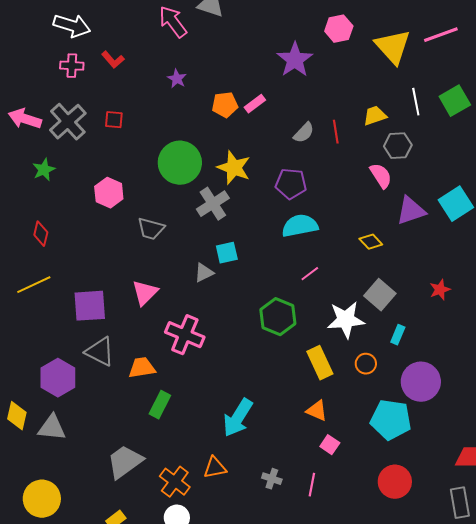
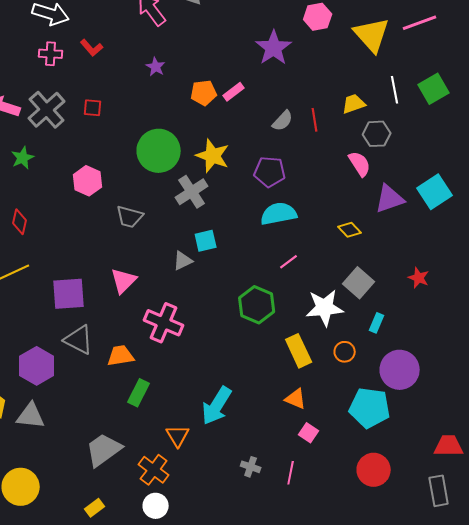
red star: (440, 290) -> (419, 278), turned -30
orange triangle: (215, 468) -> (178, 436), moved, turned -50

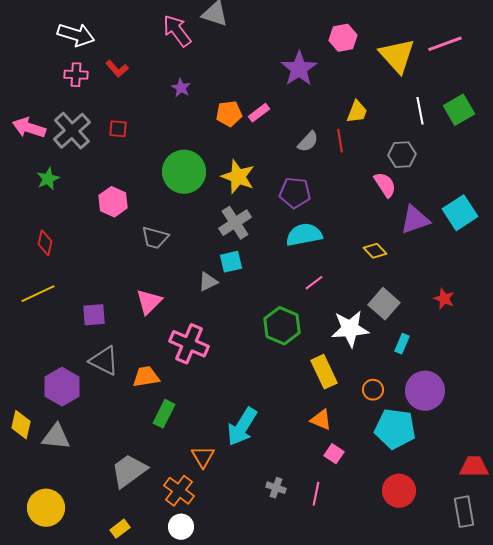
yellow trapezoid: (354, 104) -> (357, 112), moved, turned 130
gray cross: (192, 192) -> (235, 223), moved
purple square: (69, 294) -> (94, 315), size x0.7
orange circle: (345, 352) -> (373, 390), moved

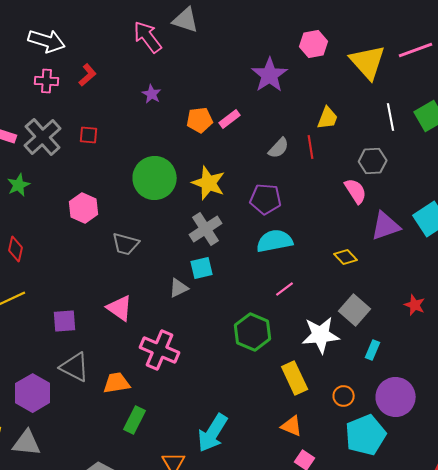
red L-shape: (117, 69) -> (88, 75), turned -90
pink triangle: (149, 302) -> (120, 308), turned -40
cyan pentagon: (395, 429) -> (366, 435), turned -30

